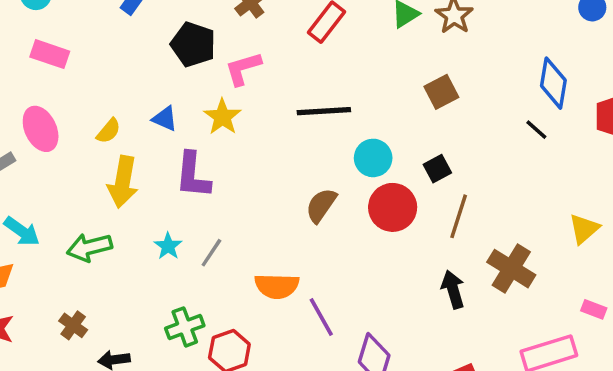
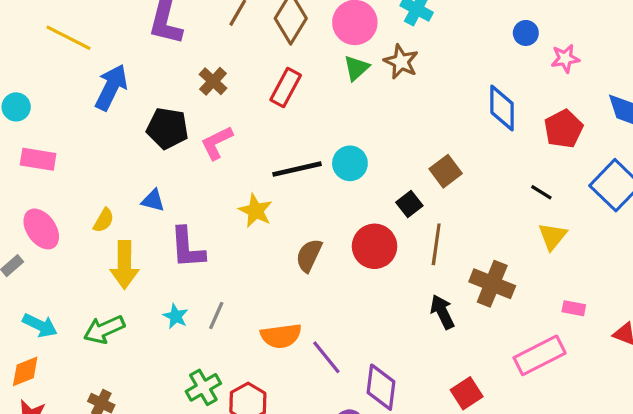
brown square: (441, 92) -> (446, 171), moved
yellow star: (222, 117) -> (255, 211), moved
black line: (536, 130) -> (541, 192), moved
cyan circle: (373, 158) -> (350, 163), moved

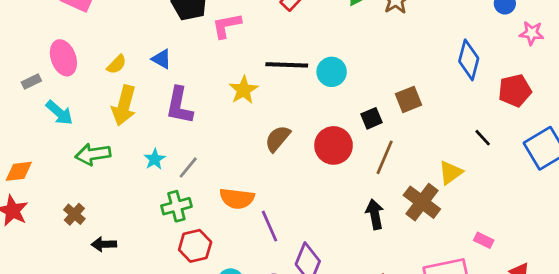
yellow triangle: (552, 236) -> (451, 172), moved
cyan arrow: (40, 325) -> (59, 113), moved
green cross: (203, 387) -> (176, 206), moved

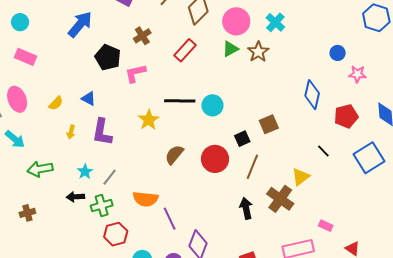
yellow arrow: (124, 106) -> (71, 132), moved, size x0.5
brown cross: (74, 214) -> (27, 213), turned 35
black arrow: (104, 244) -> (75, 197), moved

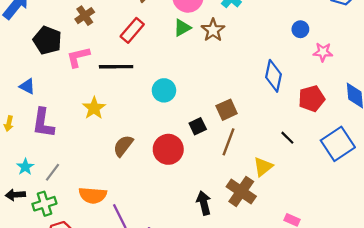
black line: (180, 101) -> (116, 67), moved
brown line: (252, 167) -> (228, 142), moved

